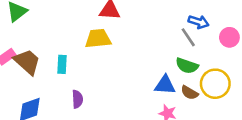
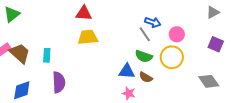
yellow trapezoid: (98, 39) -> (88, 37), moved
yellow circle: (215, 84) -> (172, 57), moved
purple semicircle: (77, 99) -> (59, 82), size x1.5

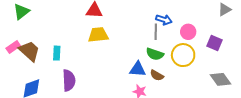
gray line: (145, 34) -> (156, 32), turned 35
purple square: (216, 44) -> (214, 43), moved

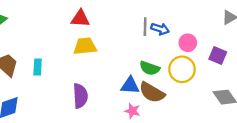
gray line: (156, 32) -> (145, 27), moved
brown semicircle: (157, 75) -> (152, 92), size x1.6
purple semicircle: (69, 80) -> (80, 96), moved

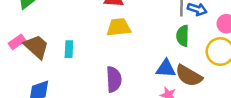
green semicircle: (150, 68) -> (183, 36), moved, turned 72

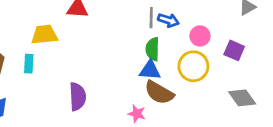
yellow trapezoid: (119, 27) -> (45, 35), moved
blue triangle: (166, 68) -> (150, 70), moved

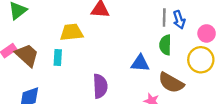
blue arrow: (168, 20) -> (179, 20), turned 54
blue triangle: (150, 70) -> (140, 63), moved

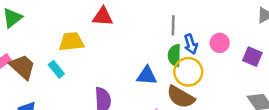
blue arrow: (179, 20) -> (191, 44), moved
cyan rectangle: (58, 57) -> (56, 69), turned -42
yellow circle: (201, 60) -> (188, 72), moved

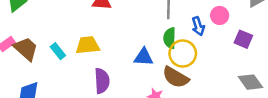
yellow trapezoid: (71, 42) -> (88, 45), moved
pink circle: (220, 43) -> (220, 15), moved
blue arrow: (191, 44) -> (198, 26), moved

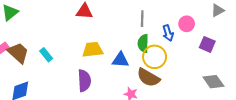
yellow trapezoid: (88, 45) -> (93, 50), moved

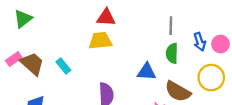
pink circle: (187, 24) -> (220, 44), moved
yellow trapezoid: (93, 50) -> (100, 41), moved
yellow circle: (155, 57) -> (211, 78), moved

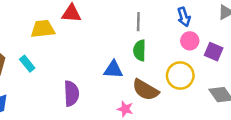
yellow trapezoid: (100, 41) -> (43, 29), moved
blue arrow: (200, 42) -> (184, 17), moved

